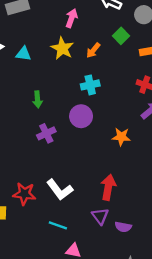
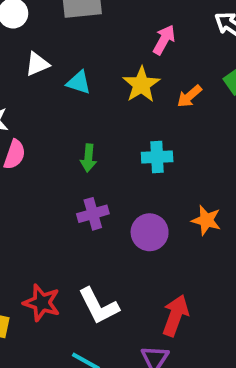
cyan cross: (90, 85) -> (157, 157), moved
purple circle: (81, 116) -> (150, 232), moved
orange star: (121, 137) -> (206, 220), moved

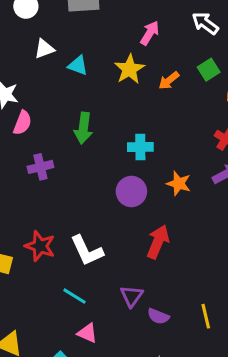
cyan cross: (157, 157) -> (140, 147), moved
green arrow: (88, 158) -> (83, 128), size x1.4
purple cross: (93, 214) -> (40, 167), moved
red arrow: (175, 315) -> (158, 242), moved

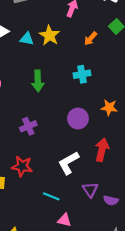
yellow star: (129, 69) -> (49, 35), moved
cyan cross: (140, 147) -> (82, 74), moved
purple cross: (40, 167) -> (28, 126), moved
white L-shape: (87, 251) -> (68, 163), moved, turned 95

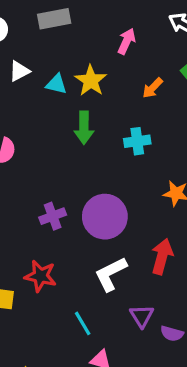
green arrow: (38, 81) -> (84, 128), moved
purple circle: (78, 118) -> (105, 217), moved, size x1.4
cyan line: (51, 196) -> (83, 323), turned 35

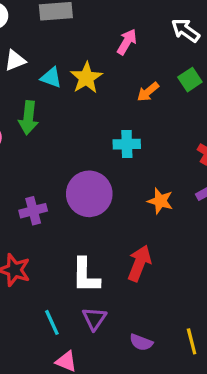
green arrow: (84, 128) -> (28, 118), moved
purple circle: (105, 217) -> (89, 194), moved
white L-shape: (111, 274) -> (86, 275), turned -69
purple triangle: (142, 316) -> (94, 319), moved

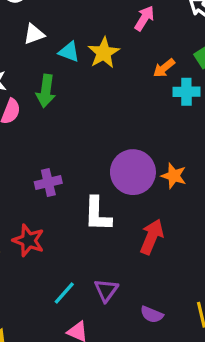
cyan cross: (127, 144) -> (186, 92), moved
purple circle: (89, 194) -> (133, 172), moved
white L-shape: (86, 275) -> (98, 214), moved
cyan line: (52, 322) -> (64, 293), turned 65

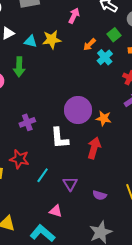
yellow star: (104, 53) -> (52, 40), turned 30
cyan cross: (186, 92) -> (105, 57), turned -35
orange star: (174, 176) -> (104, 118), moved
cyan line: (64, 293) -> (43, 175), moved

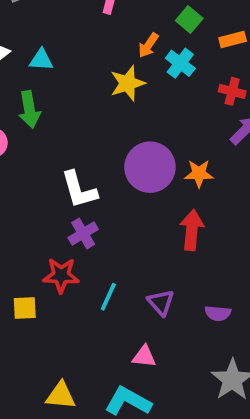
yellow star: (52, 40) -> (128, 83), moved
purple cross: (27, 122) -> (83, 233), moved
white L-shape: (60, 138) -> (79, 190), moved

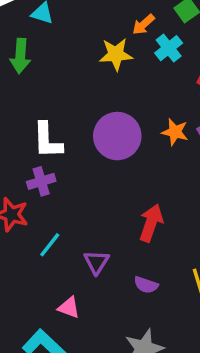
orange star: (199, 173) -> (175, 132), moved
red arrow: (192, 230) -> (151, 223), moved

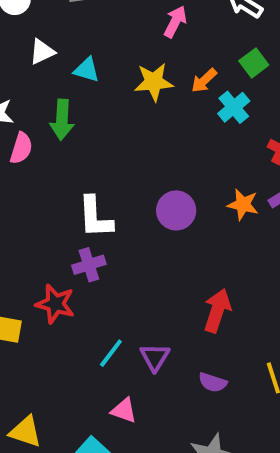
yellow star: (116, 54) -> (154, 82), moved
purple circle: (117, 136) -> (176, 210), size x0.7
cyan line: (50, 245) -> (111, 353), moved

